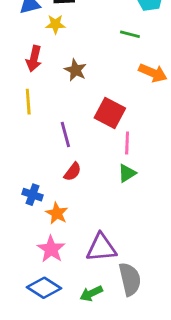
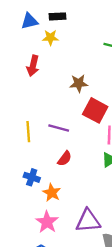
brown star: (75, 70) -> (79, 83), moved, turned -30
yellow line: (28, 102) -> (28, 132), moved
purple line: (65, 134) -> (59, 128), turned -60

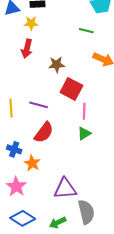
red arrow: (33, 66) -> (27, 49), moved
red semicircle: (65, 159) -> (44, 132), size x1.5
pink star: (47, 222) -> (16, 187), moved

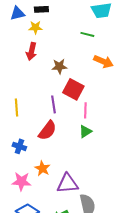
purple line: (39, 105) -> (53, 104), moved, turned 66
orange star: (32, 163) -> (42, 168), moved
pink star: (16, 187) -> (21, 181), turned -30

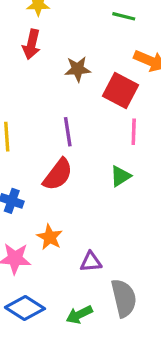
red square: (73, 89) -> (120, 90), moved
pink line: (85, 110) -> (134, 132), moved
purple triangle: (67, 183) -> (91, 262), size x0.6

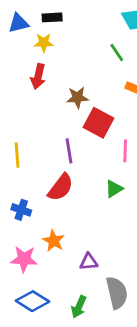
green line: (124, 16) -> (117, 53), turned 42
red square: (120, 90) -> (99, 123), moved
green arrow: (79, 315) -> (79, 307), turned -40

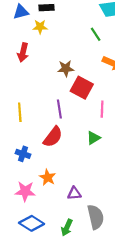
red arrow: (38, 76) -> (23, 52), moved

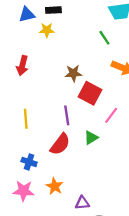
red arrow: (23, 52) -> (22, 66), moved
pink line: (102, 109) -> (111, 115), turned 35
green triangle: (93, 138) -> (91, 138), moved
pink star: (25, 191) -> (24, 191), moved

